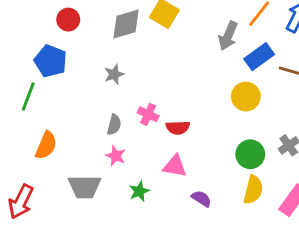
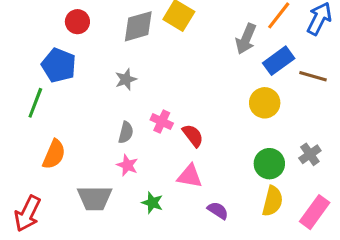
red semicircle: (178, 128) -> (193, 136), turned -125
green star: (139, 191) -> (152, 203), turned -30

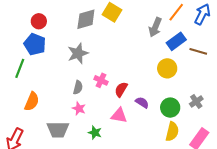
red circle: (77, 22) -> (39, 21), moved
gray star: (126, 79) -> (78, 53), size x1.5
red semicircle: (193, 136) -> (121, 89), turned -112
purple semicircle: (218, 210) -> (142, 102), moved

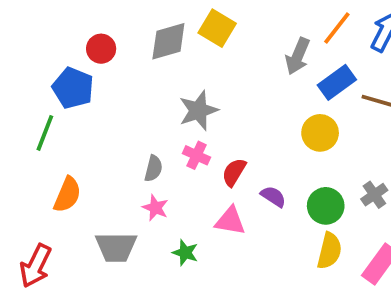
red circle: (39, 21) -> (101, 49), moved
gray star: (78, 53) -> (198, 110), moved

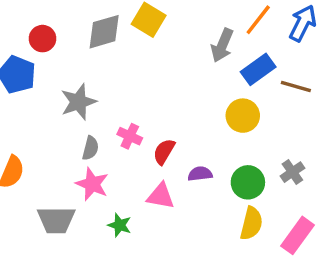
gray star: (198, 110) -> (78, 102), moved
purple semicircle: (273, 197) -> (200, 174), turned -40
pink star: (155, 208) -> (92, 184), size x1.4

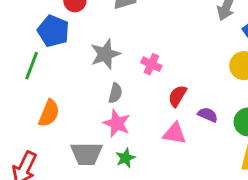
pink cross: (130, 136) -> (151, 64), moved
purple semicircle: (200, 174) -> (208, 115), turned 30
green star: (120, 225) -> (125, 158), moved, turned 30

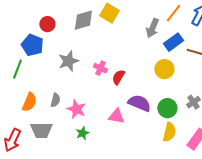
gray semicircle: (115, 93) -> (55, 100), moved
red semicircle: (177, 96) -> (118, 77), moved
purple semicircle: (208, 115) -> (139, 103), size x1.6
gray trapezoid: (86, 154) -> (41, 130), moved

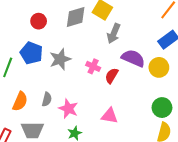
gray arrow: (152, 28) -> (114, 33), moved
blue pentagon: (32, 45) -> (31, 53), moved
purple semicircle: (139, 103) -> (133, 58), moved

